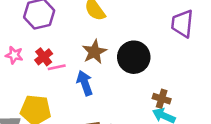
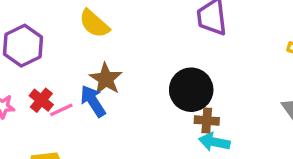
black circle: (134, 57) -> (191, 90), moved
blue arrow: (85, 83) -> (93, 101), moved

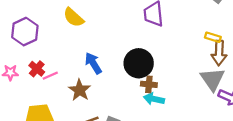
brown star: (106, 79) -> (80, 90), moved
blue arrow: (93, 101) -> (93, 63), moved

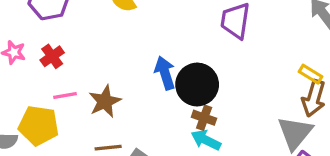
blue arrow: (93, 63) -> (165, 73), moved
pink line: (50, 76) -> (65, 95), moved

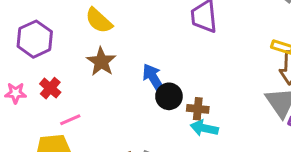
black circle: (197, 85) -> (169, 96), moved, size x0.7
brown star: (105, 101) -> (101, 62), moved

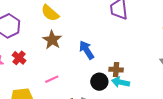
black circle: (169, 96) -> (99, 82), moved
pink line: (70, 120) -> (52, 79), moved

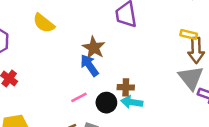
brown star: (52, 40) -> (94, 48), moved
pink line: (52, 79) -> (79, 97), moved

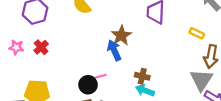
yellow rectangle: (189, 35) -> (197, 33), moved
black circle: (106, 103) -> (88, 85), moved

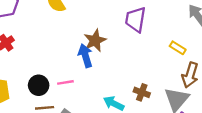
brown cross: (142, 76) -> (142, 92), moved
black circle: (88, 85) -> (39, 85), moved

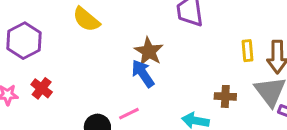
yellow rectangle: (178, 48) -> (248, 51), moved, turned 70

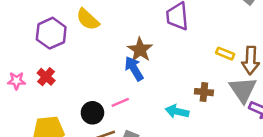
purple hexagon: (24, 41) -> (51, 33), moved
yellow rectangle: (248, 51) -> (225, 54), turned -66

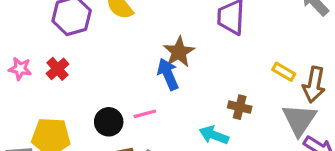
brown cross: (204, 92) -> (240, 107), moved

